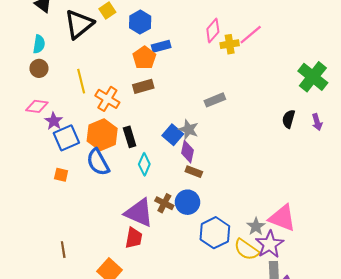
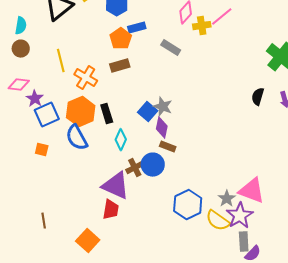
gray rectangle: (215, 100) -> (171, 48), moved, turned 54
blue circle: (187, 202) -> (153, 165), moved
brown cross: (164, 203) -> (135, 168), moved, turned 36

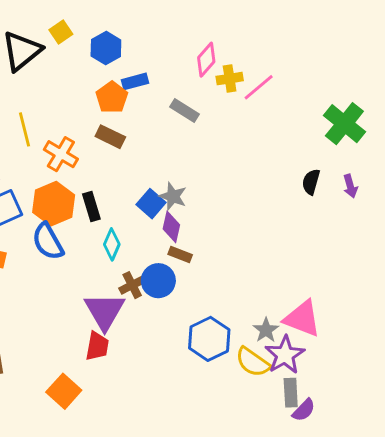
pink line: (222, 17) -> (259, 87), moved
brown rectangle: (120, 66) -> (110, 137), turned 42
purple triangle: (116, 186) -> (105, 311), turned 36

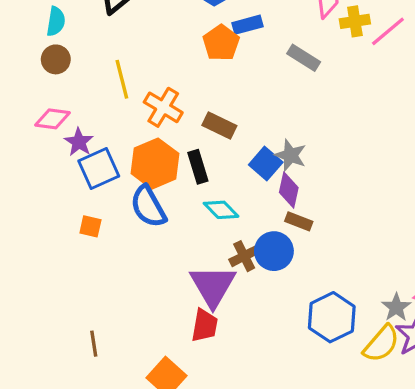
brown rectangle: (110, 137) -> (219, 125), moved
cyan diamond: (112, 244) -> (221, 210), turned -68
yellow semicircle: (253, 362) -> (381, 344), turned -84

